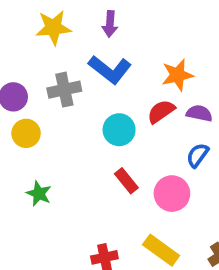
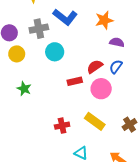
red semicircle: (161, 111) -> (95, 67), moved
cyan circle: (119, 130) -> (55, 52), moved
red rectangle: (126, 181) -> (75, 81), turned -64

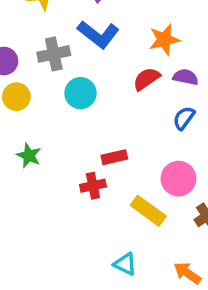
red semicircle: (95, 67) -> (146, 79), moved
red rectangle: (75, 81) -> (114, 157), moved
pink circle: (101, 89) -> (178, 179), moved
red cross: (62, 126) -> (93, 186), moved

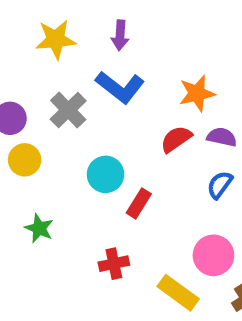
gray cross: (54, 54) -> (68, 110), turned -32
cyan circle: (81, 93) -> (106, 174), moved
red rectangle: (114, 157) -> (139, 203), moved, turned -45

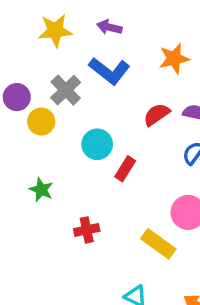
purple arrow: (120, 35) -> (109, 27), turned 100
orange star: (197, 93) -> (174, 59), moved
yellow circle: (25, 160) -> (41, 122), moved
red cross: (114, 264) -> (87, 230), moved

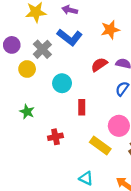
purple circle: (17, 97) -> (12, 45), moved
red rectangle: (125, 169) -> (82, 107), moved, turned -32

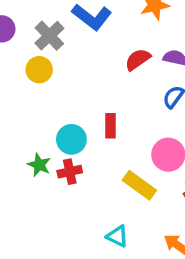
yellow circle: (27, 69) -> (39, 70), moved
cyan circle: (62, 83) -> (71, 139), moved
green star: (27, 112) -> (39, 165), moved

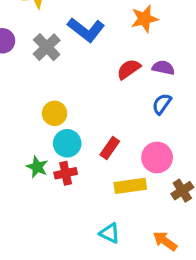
yellow circle: (39, 70) -> (55, 113), moved
red rectangle: (111, 126) -> (110, 148), moved, turned 35
yellow rectangle: (139, 185) -> (130, 186), turned -44

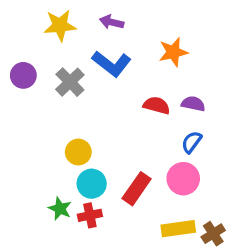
red semicircle: (129, 69) -> (157, 105), turned 50
red rectangle: (110, 148) -> (137, 189), size x1.4
pink circle: (157, 157) -> (183, 179), moved
yellow rectangle: (130, 186) -> (178, 229), moved

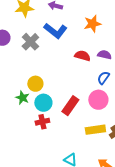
green star: (60, 209) -> (22, 98), moved

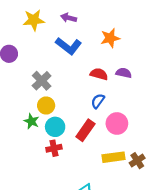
gray cross: (30, 42) -> (42, 81), moved
blue semicircle: (103, 78) -> (98, 101), moved

